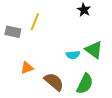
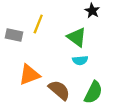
green triangle: (94, 50) -> (77, 37), moved
orange triangle: (27, 68) -> (29, 75), size x1.5

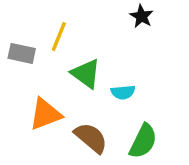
green triangle: (77, 37) -> (86, 74), moved

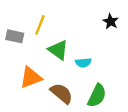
black star: (142, 16) -> (111, 22), moved

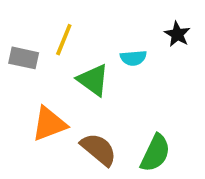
cyan semicircle: (83, 63) -> (133, 58), moved

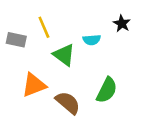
yellow line: (64, 40) -> (44, 27), turned -45
green semicircle: (155, 153) -> (107, 90), moved

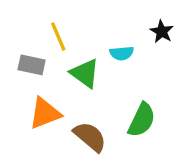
gray rectangle: (16, 40) -> (32, 65), moved

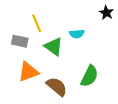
black star: (162, 32) -> (106, 13), moved

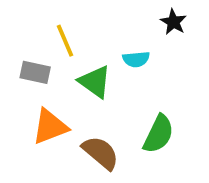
black star: (106, 13) -> (173, 22), moved

